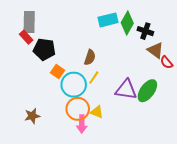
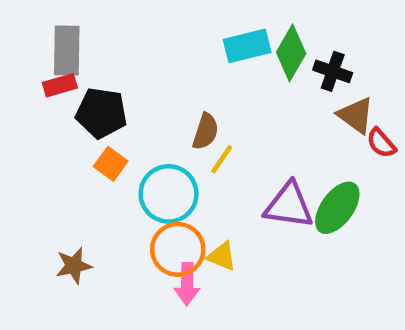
red rectangle: (26, 37) -> (60, 85), turned -64
orange square: (57, 71) -> (111, 164), moved
yellow line: (94, 78) -> (222, 159), moved

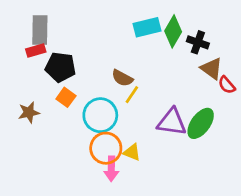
brown semicircle: (206, 131) -> (122, 78), turned 100
brown star: (74, 266) -> (29, 112), moved

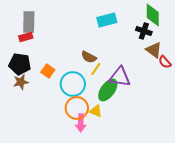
green diamond: (173, 31) -> (153, 15), moved, turned -30
black pentagon: (60, 67) -> (20, 64), moved
purple triangle: (172, 122) -> (120, 77), moved
green ellipse: (201, 123) -> (108, 90), moved

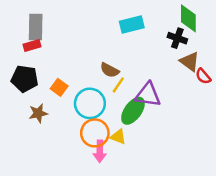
brown star: (21, 82) -> (38, 113), moved

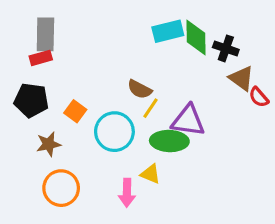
green diamond: (188, 18) -> (196, 38), moved
green ellipse: (133, 111) -> (169, 141), turned 56
orange circle: (95, 133) -> (61, 188), moved

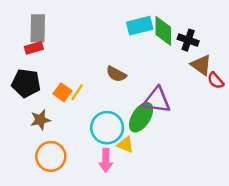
yellow line: (151, 108) -> (77, 92), moved
cyan circle: (114, 132) -> (107, 128), moved
green ellipse: (169, 141) -> (141, 117), turned -60

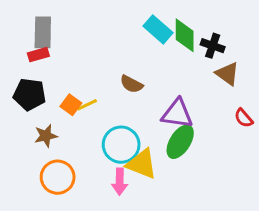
cyan rectangle: (140, 26) -> (158, 29), turned 55
red semicircle: (216, 81) -> (244, 118), moved
yellow line: (77, 92) -> (87, 105), turned 30
green ellipse: (141, 117) -> (180, 142), moved
yellow triangle: (125, 145) -> (142, 164), size x1.6

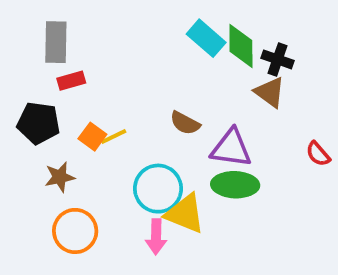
red rectangle: (38, 55) -> (71, 81), moved
brown triangle: (227, 74) -> (270, 92), moved
brown semicircle: (131, 84) -> (185, 123), moved
green ellipse: (180, 142) -> (235, 185), turned 60

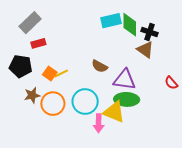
cyan rectangle: (206, 38) -> (111, 21), turned -54
gray rectangle: (56, 42) -> (30, 23), turned 45
yellow triangle: (185, 214) -> (114, 112), moved
orange circle: (75, 231) -> (53, 104), moved
pink arrow: (156, 237) -> (99, 123), moved

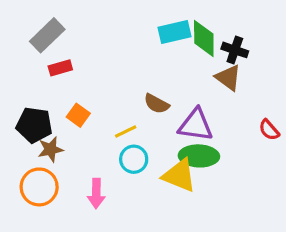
black pentagon: (21, 66) -> (34, 125), moved
yellow line: (61, 73) -> (126, 131), moved
cyan circle: (85, 102) -> (134, 159), size x0.7
orange circle: (53, 104) -> (39, 187), moved
pink arrow: (99, 123) -> (96, 193), moved

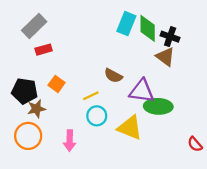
cyan rectangle: (174, 32) -> (126, 24), turned -55
red semicircle: (269, 130) -> (195, 144), moved
green ellipse: (199, 156) -> (158, 106), moved

